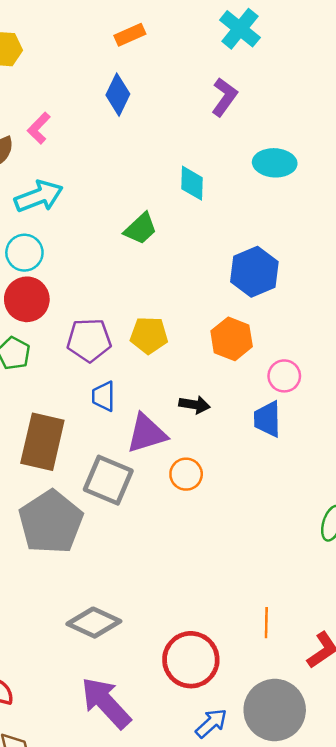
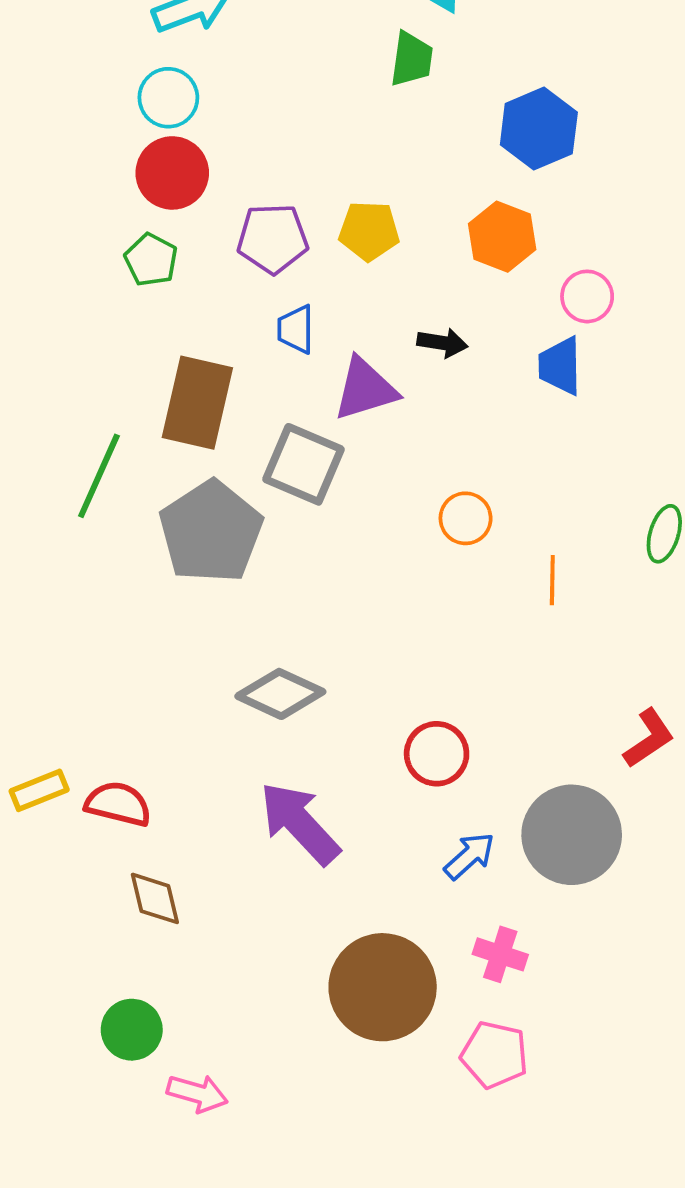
green trapezoid: (141, 229) -> (411, 59), moved, turned -39
orange circle: (186, 474) -> (466, 518), moved
orange line: (266, 623) -> (552, 580), moved
red circle: (191, 660) -> (437, 754), size x0.7

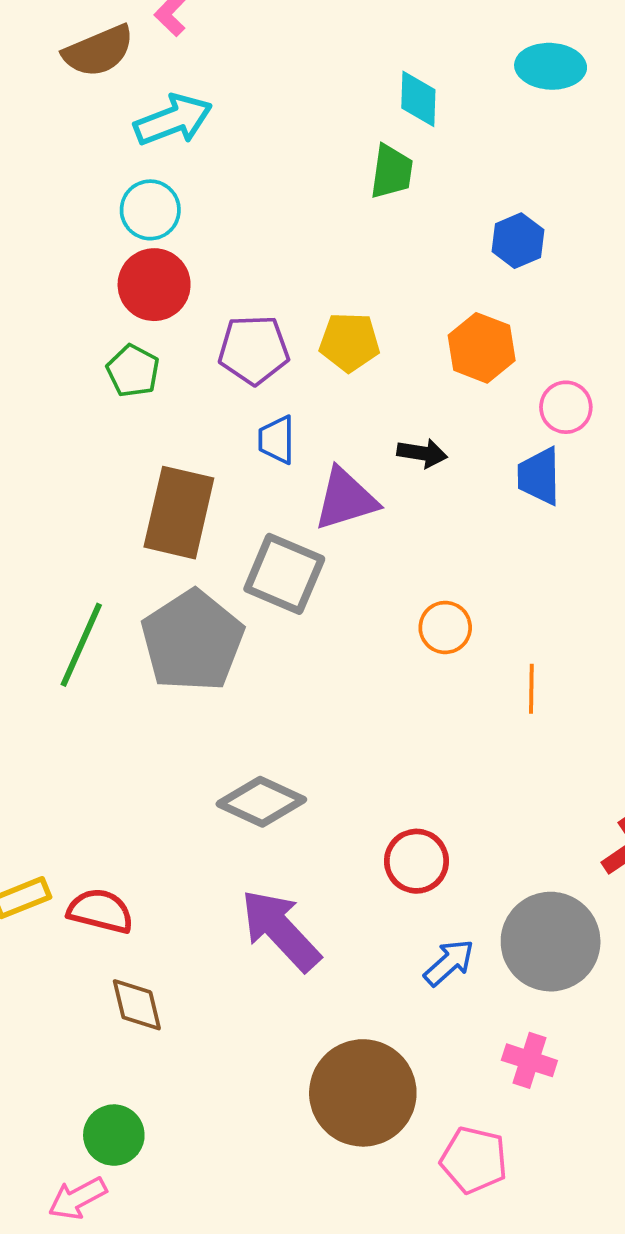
blue hexagon: (539, 129) -> (518, 241), size x0.7
green line: (99, 476) -> (81, 645), moved
pink cross: (500, 954) -> (529, 1060), moved
pink arrow: (197, 1093) -> (77, 1198), moved, turned 136

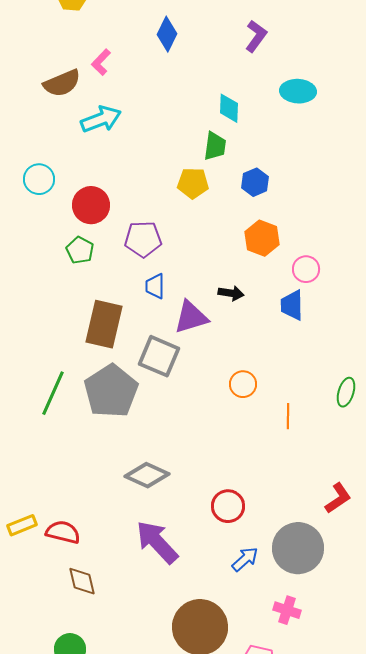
cyan circle: (150, 210) -> (39, 179), moved
blue hexagon: (518, 241) -> (255, 182), moved
yellow pentagon: (349, 342) -> (193, 183), moved

